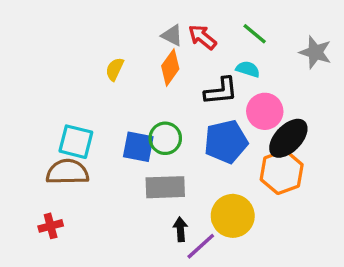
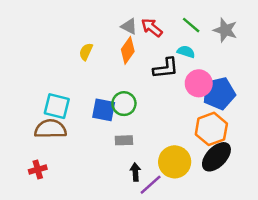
gray star: (315, 52) -> (225, 30), moved
black ellipse: (288, 138) -> (216, 157), moved
blue pentagon: (226, 142) -> (219, 93), moved
gray rectangle: (165, 187) -> (124, 140), size x0.6

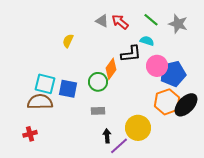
orange diamond: (128, 50) -> (111, 69), moved
blue square: (104, 110) -> (68, 89), moved
black ellipse: (216, 157) -> (186, 105), moved

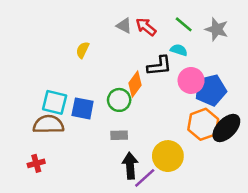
black arrow: (107, 136) -> (130, 166), size x1.5

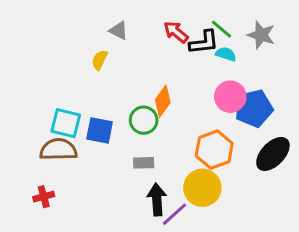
gray triangle: (124, 26) -> (119, 31), moved
cyan semicircle: (179, 50) -> (226, 54), moved
black L-shape: (159, 66) -> (204, 42), moved
orange hexagon: (203, 124) -> (214, 150), moved

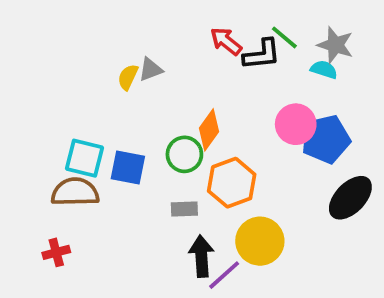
gray triangle: (119, 31) -> (151, 70), moved, turned -48
cyan semicircle: (226, 54) -> (324, 70), moved
orange hexagon: (214, 150) -> (232, 183), moved

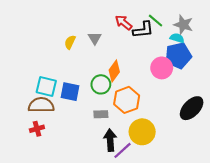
gray triangle: (151, 70) -> (95, 38), moved, turned -40
blue pentagon: (326, 139) -> (178, 56), moved
red cross: (56, 252) -> (37, 129), moved

